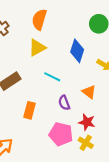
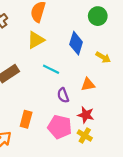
orange triangle: (89, 92) -> (88, 84), turned -48
orange rectangle: (30, 110) -> (26, 119), moved

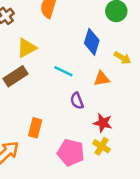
yellow triangle: (36, 40) -> (27, 48), moved
orange triangle: (88, 84) -> (102, 79), moved
pink pentagon: (60, 127) -> (71, 152), moved

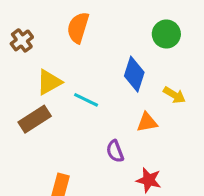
cyan line: (63, 71) -> (86, 100), moved

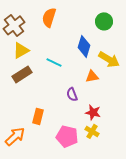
brown cross: (22, 40) -> (14, 25), size x1.5
yellow triangle: (49, 82) -> (21, 50), moved
yellow arrow: (174, 95) -> (109, 59), size x1.5

